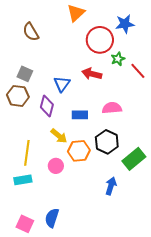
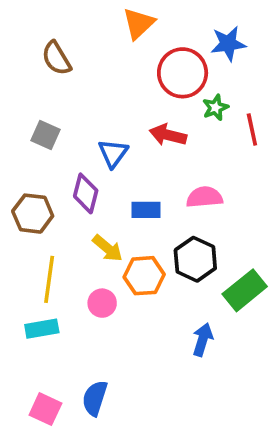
red line: (138, 71) -> (252, 129), turned 30
brown hexagon: (18, 96) -> (33, 214), moved

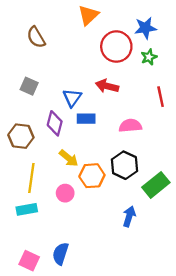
green star: (215, 108) -> (149, 57), moved
red line: (252, 129) -> (161, 97), moved
blue rectangle: (146, 210) -> (86, 119), moved

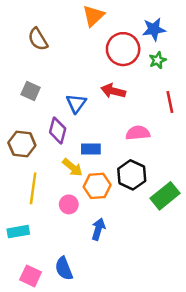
blue rectangle: (86, 119) -> (91, 149), moved
cyan rectangle: (27, 209) -> (18, 232), moved
blue arrow: (129, 216) -> (98, 229), moved
blue semicircle: (60, 254) -> (64, 269), turned -40

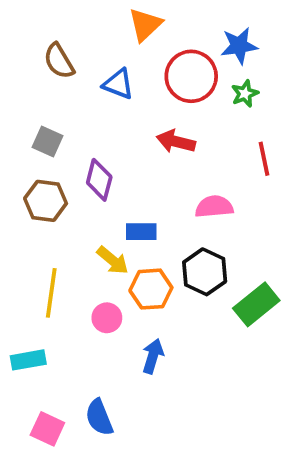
blue triangle: (76, 103) -> (118, 84), moved, turned -45
purple diamond: (58, 130) -> (99, 180), moved
brown hexagon: (22, 144) -> (46, 201), moved

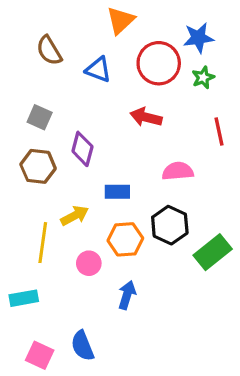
yellow arrow: (113, 260) -> (75, 216), moved, turned -68

